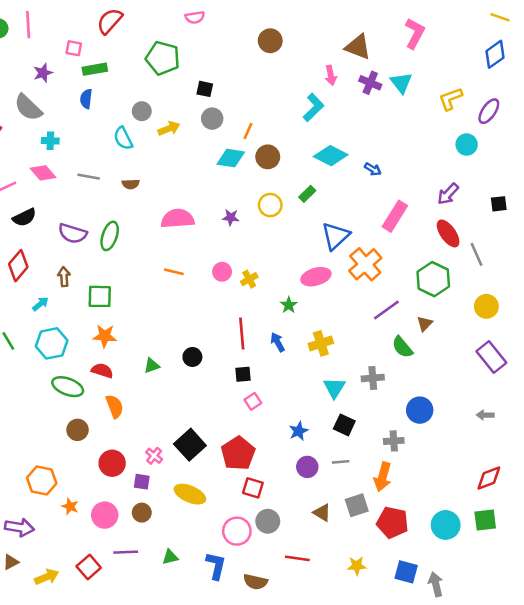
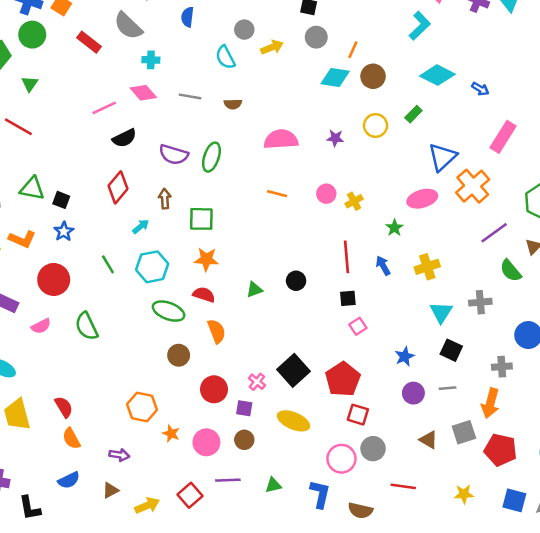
purple arrow: (19, 527) -> (119, 455), size x0.7

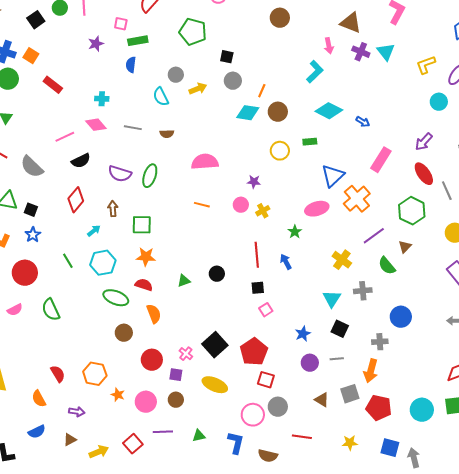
gray semicircle: (128, 26) -> (32, 167), moved
green rectangle: (413, 114) -> (310, 142), turned 40
purple star: (335, 138) -> (254, 182), moved
yellow cross: (427, 267) -> (342, 260), moved, turned -36
red semicircle: (64, 407) -> (58, 374), moved

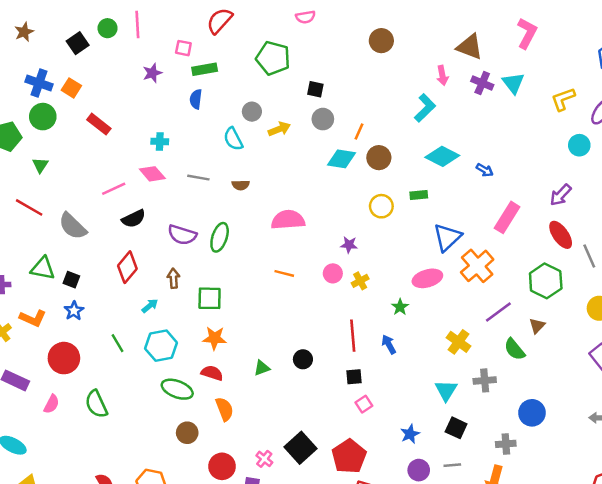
pink semicircle: (15, 310) -> (51, 404), turned -35

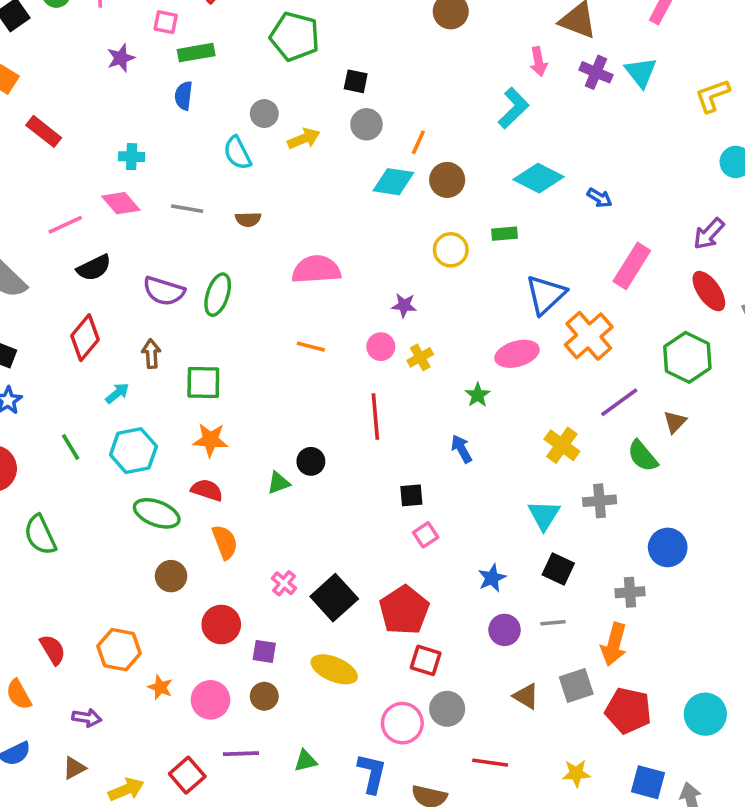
red line: (353, 336) -> (375, 417), moved
black circle: (303, 359) -> (311, 461), moved
pink cross: (264, 459) -> (284, 583), moved

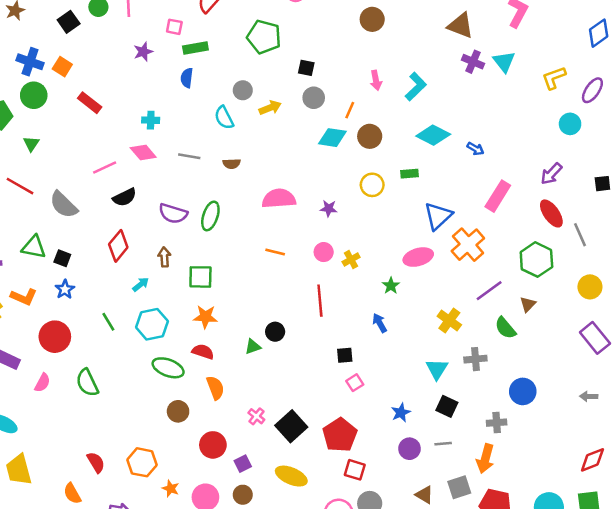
pink arrow: (539, 62) -> (376, 80), moved
purple star: (404, 305) -> (329, 208), moved
purple square: (264, 651) -> (243, 464), turned -35

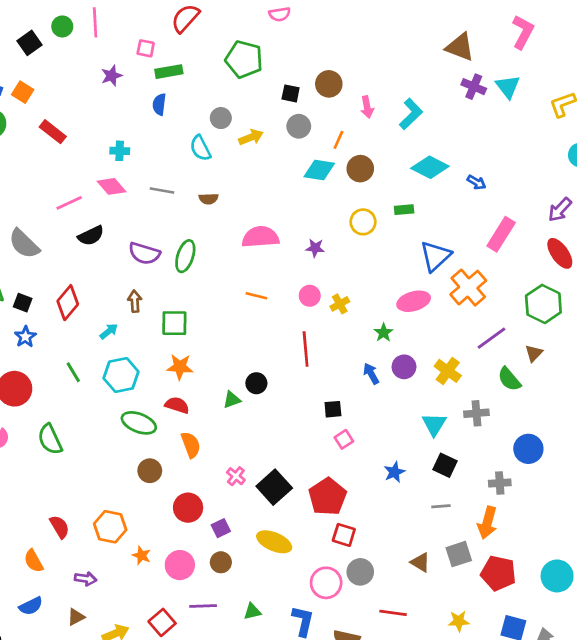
brown circle: (372, 19) -> (329, 84), moved
red diamond: (118, 246) -> (68, 303), moved
purple circle: (410, 449) -> (404, 367), moved

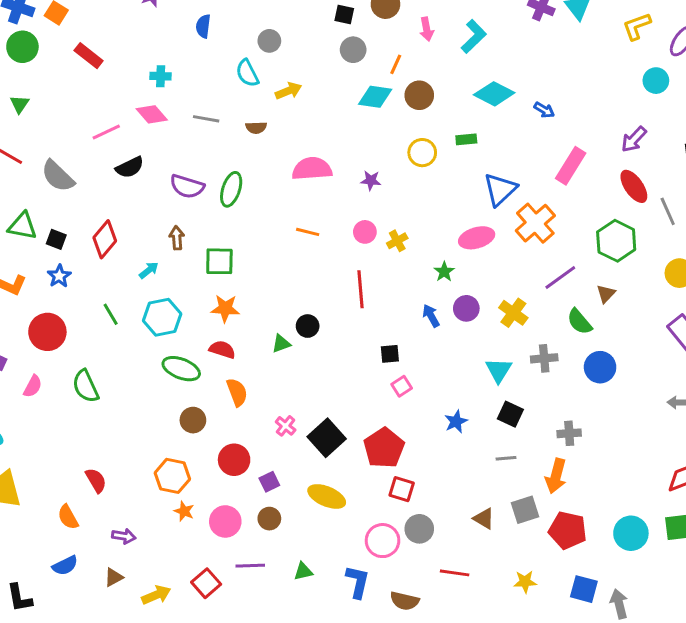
yellow arrow: (251, 137) -> (288, 91), moved
blue circle: (528, 449) -> (600, 367), moved
orange hexagon: (110, 527) -> (172, 476), moved

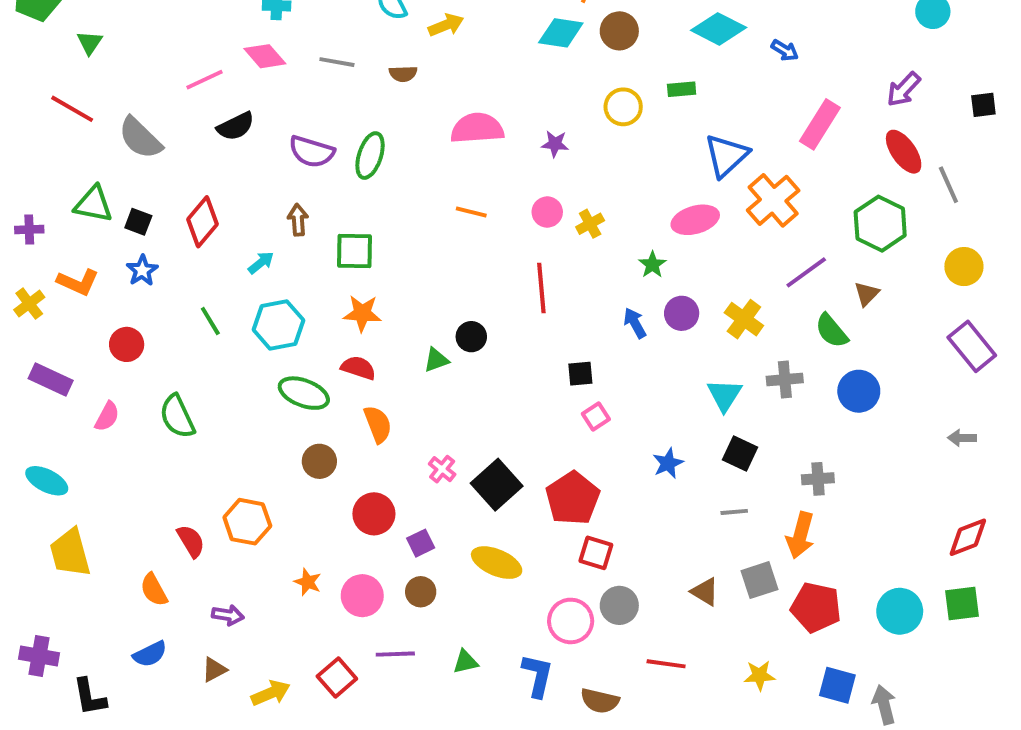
red circle: (47, 332) -> (127, 344), size x0.7
orange hexagon: (172, 476) -> (247, 522), moved

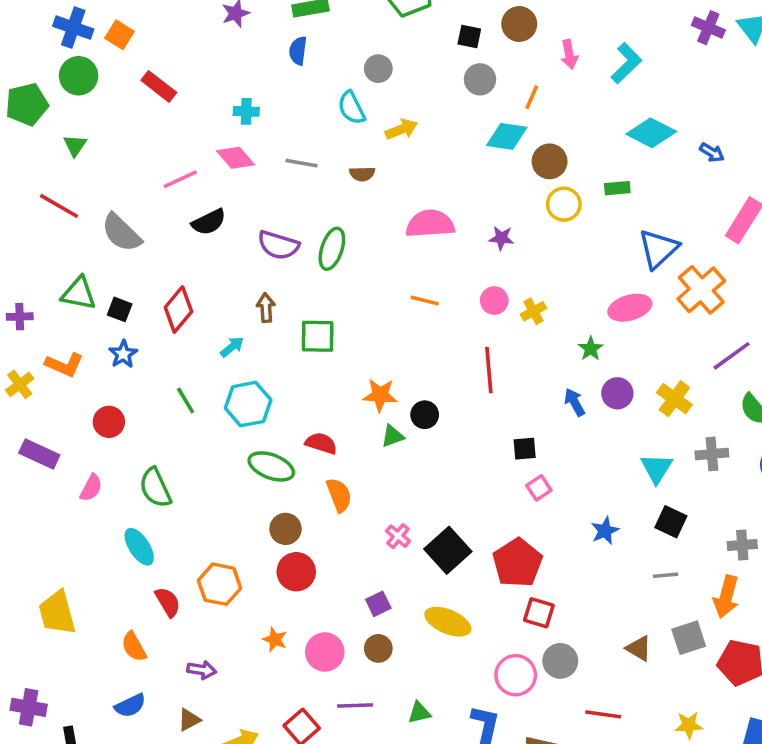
brown circle: (619, 31) -> (550, 161), moved
orange star: (362, 313) -> (380, 395), moved
cyan ellipse: (47, 481) -> (139, 547), moved, turned 30
red circle: (374, 514) -> (296, 572), moved

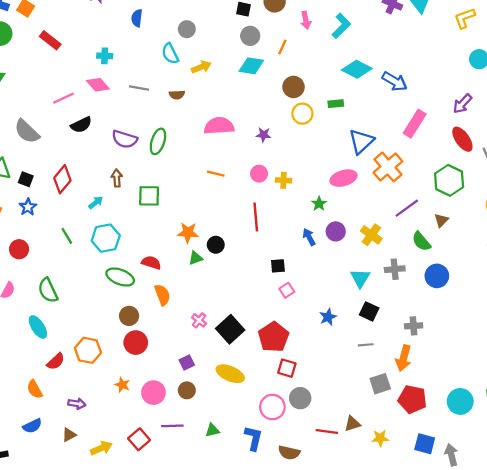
cyan diamond: (507, 136) -> (251, 66), moved
blue arrow: (712, 152) -> (395, 81), size x1.6
yellow cross: (534, 311) -> (284, 180), turned 32
red semicircle: (168, 602) -> (56, 361), turned 78
brown triangle: (639, 648) -> (352, 424), moved, turned -48

